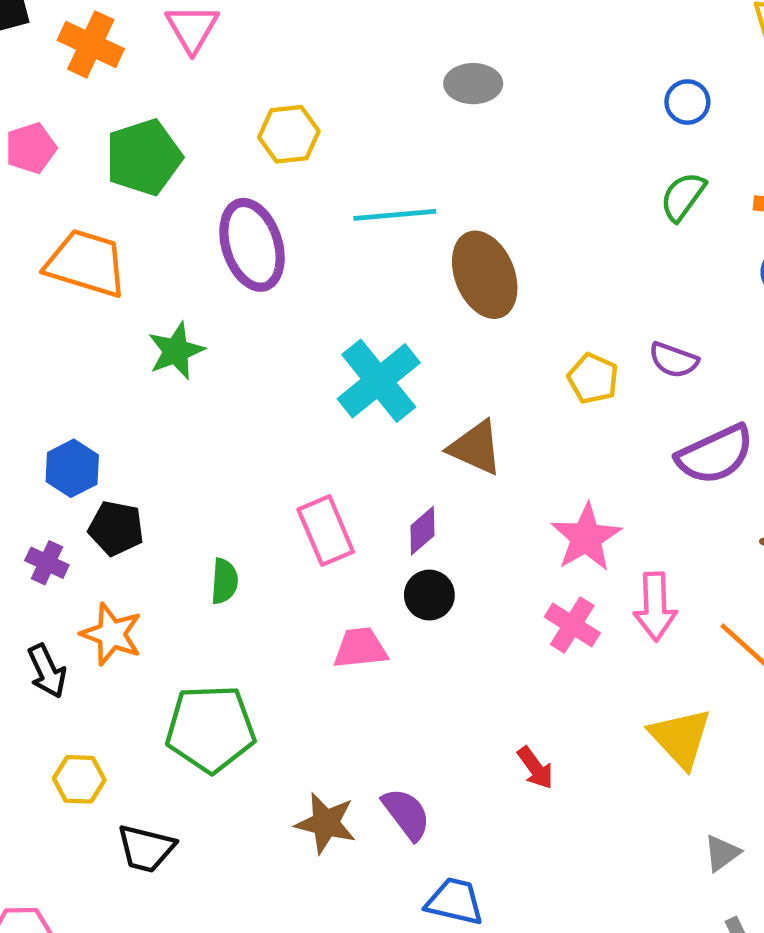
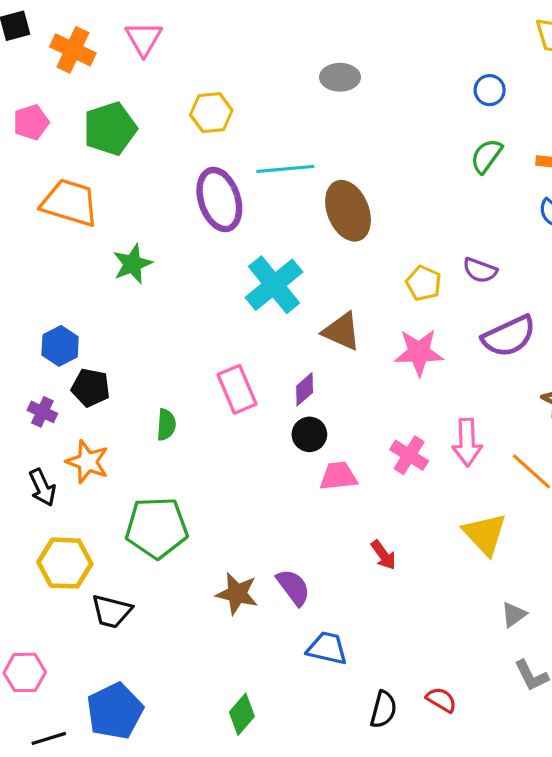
purple ellipse: (252, 245) -> (219, 199), moved
pink star: (586, 537) -> (419, 352), moved, turned 30
pink trapezoid: (360, 648) -> (338, 476), moved
yellow hexagon: (79, 779) -> (65, 563), size x1.5

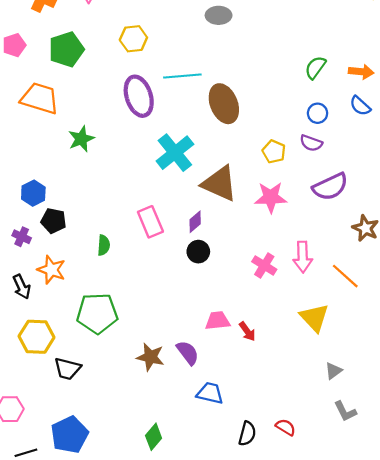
blue circle: (490, 90) -> (318, 113), moved
brown triangle: (342, 331) -> (220, 183), size x1.4
pink trapezoid: (338, 476) -> (217, 321), moved

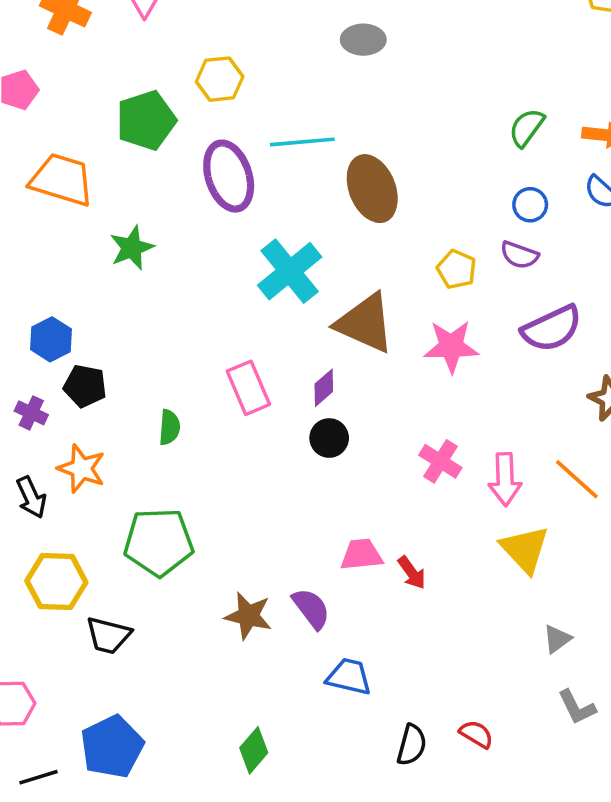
green pentagon: (66, 49) -> (146, 120), moved
pink arrow: (303, 257) -> (505, 479), moved

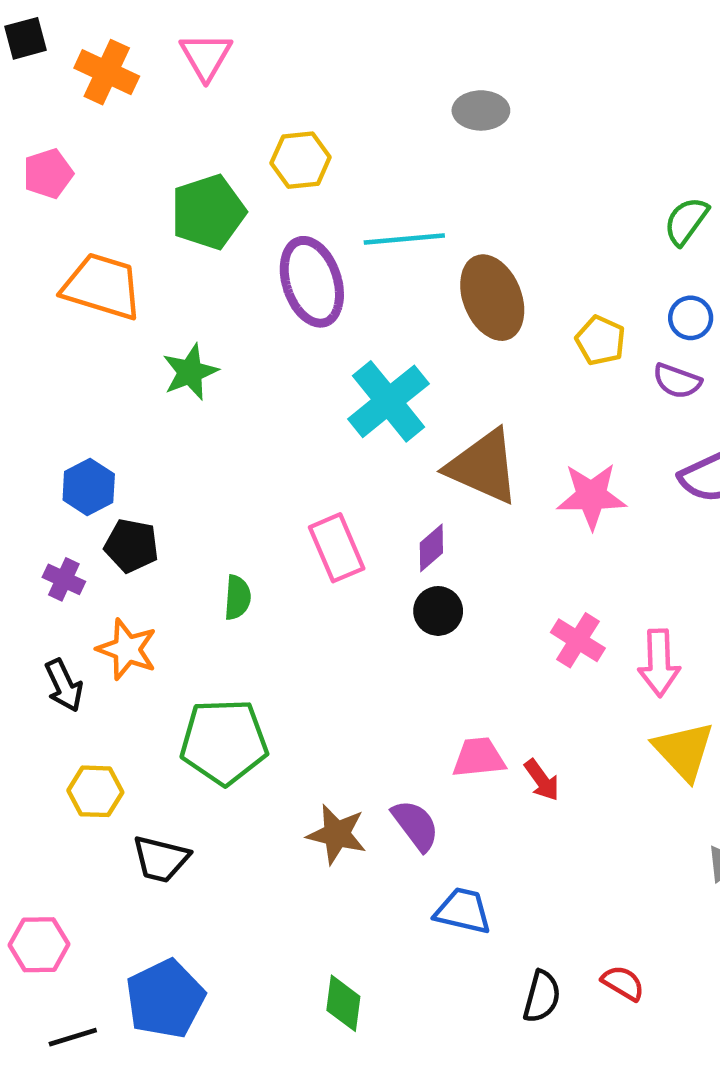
yellow pentagon: (457, 269) -> (600, 340), moved
yellow hexagon: (56, 582) -> (95, 791), size x0.7
green diamond: (254, 750) -> (343, 1003), turned -33

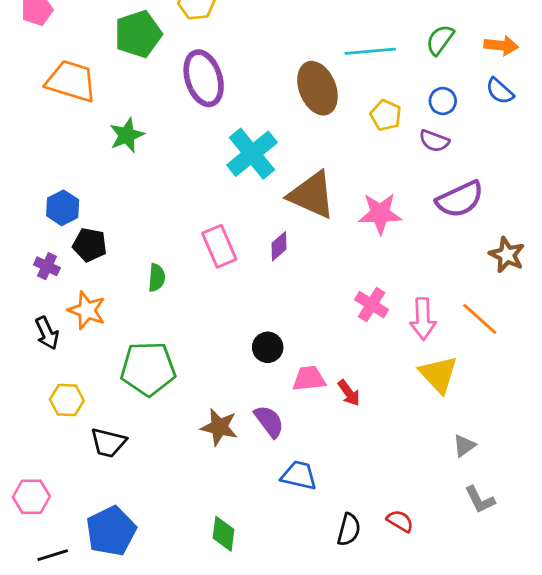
cyan line: (404, 239) -> (370, 51), moved
black circle: (438, 611) -> (268, 347), moved

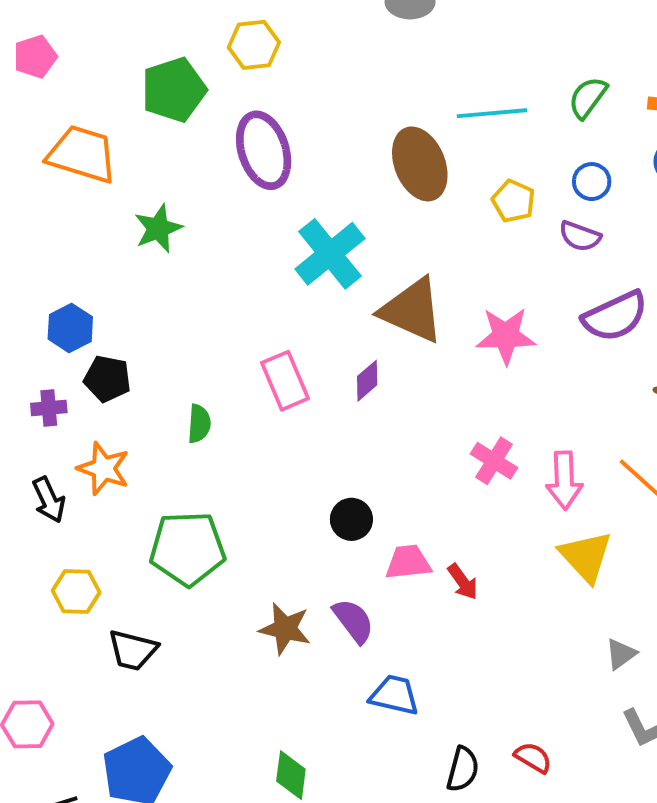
purple cross: (47, 266) -> (49, 408), turned -30

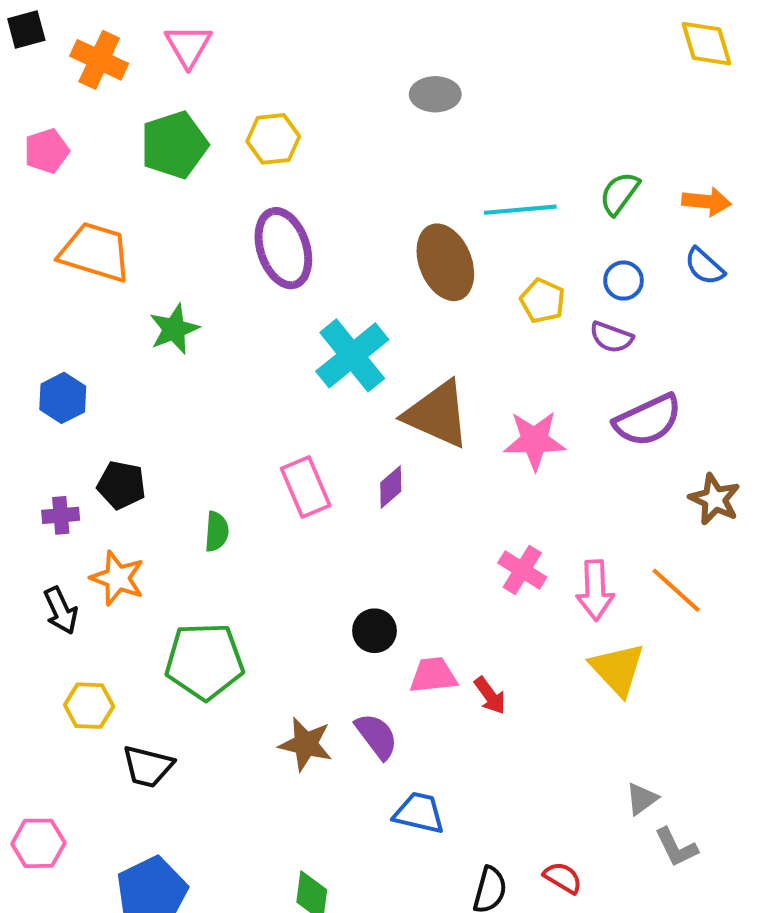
green pentagon: (174, 90) -> (174, 145), moved
blue hexagon: (70, 328) -> (63, 398), moved
gray triangle: (621, 654) -> (642, 799), moved

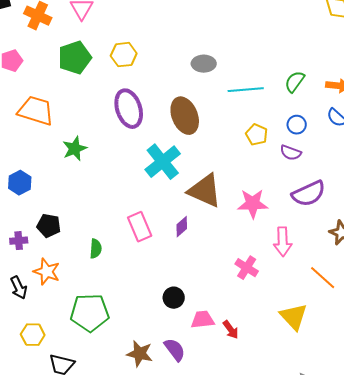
gray ellipse: (435, 94) -> (204, 64), moved
brown ellipse: (445, 262) -> (185, 116), moved
pink arrow: (595, 590) -> (283, 242), moved

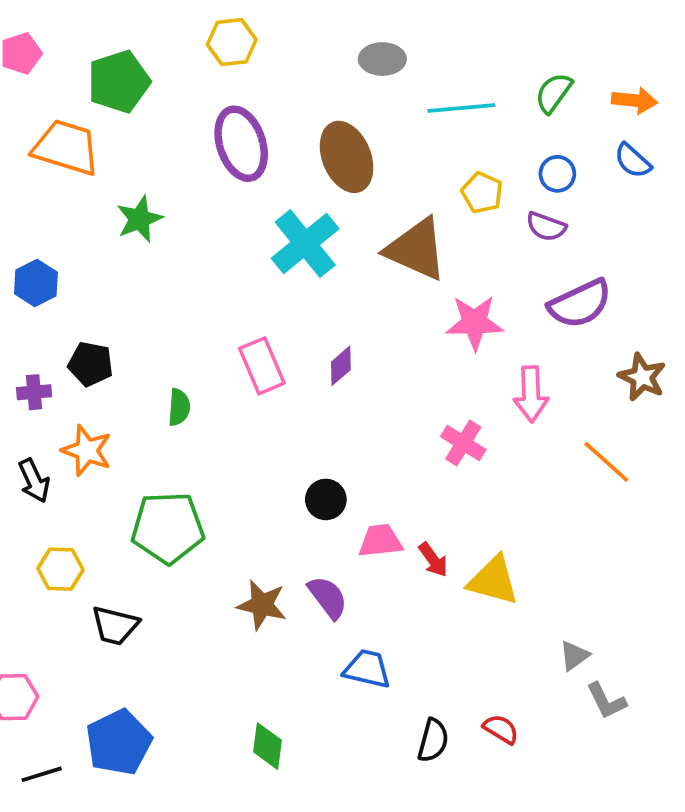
green pentagon: (75, 58) -> (119, 82), moved
brown triangle: (205, 191) -> (416, 249), moved
yellow triangle: (294, 317) -> (493, 580), moved, turned -32

